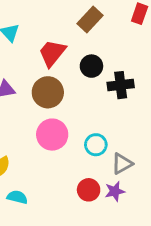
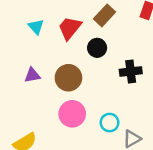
red trapezoid: (52, 53) -> (70, 28), moved
black circle: (91, 66) -> (97, 48), moved

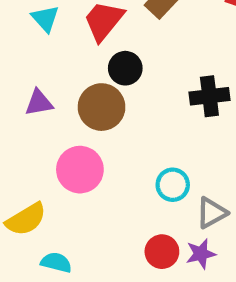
black circle: (97, 48) -> (125, 68), moved
pink circle: (72, 114) -> (80, 170), moved

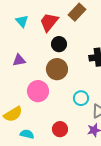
brown circle: (102, 107) -> (57, 69), moved
red circle: (162, 252) -> (60, 129), moved

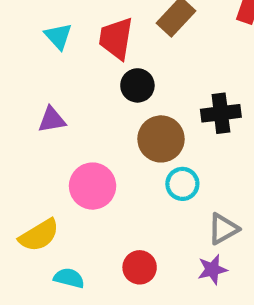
red trapezoid: (49, 22) -> (116, 38), turned -30
brown circle: (57, 69) -> (161, 139), moved
cyan circle: (81, 98) -> (182, 184), moved

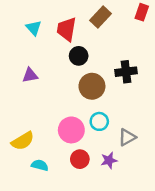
cyan circle: (182, 184) -> (99, 121), moved
pink circle: (93, 186) -> (71, 130), moved
purple star: (212, 269) -> (109, 160), moved

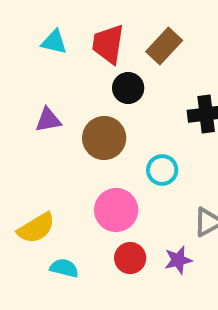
brown rectangle: (100, 17) -> (164, 46), moved
cyan triangle: (34, 28) -> (54, 42), turned -35
brown circle: (92, 86) -> (104, 138), moved
cyan circle: (99, 121) -> (162, 170), moved

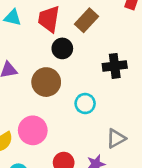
pink circle: (116, 210) -> (33, 130), moved

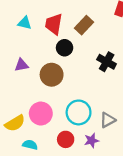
black cross: (115, 66) -> (107, 62), turned 36
cyan circle: (85, 104) -> (79, 112), moved, size x1.5

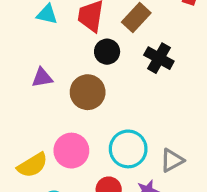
black cross: (107, 62) -> (159, 58), moved

